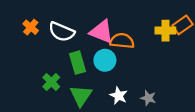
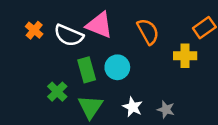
yellow cross: (165, 31) -> (185, 56), moved
pink triangle: (101, 32) -> (99, 25), moved
orange semicircle: (122, 41) -> (148, 31), moved, turned 55

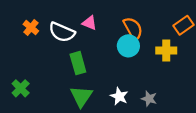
pink triangle: (99, 25) -> (89, 23), size x0.6
cyan circle: (117, 67) -> (128, 46), moved
green cross: (57, 92) -> (21, 88), moved

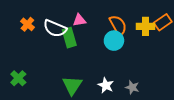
pink triangle: (89, 23) -> (79, 20), turned -32
yellow cross: (166, 50) -> (145, 26), moved
green rectangle: (78, 63) -> (69, 38), moved

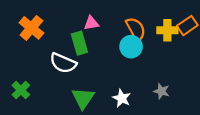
orange cross: (27, 24) -> (31, 28), size x1.5
white semicircle: (55, 28) -> (63, 63), moved
gray star: (132, 87) -> (162, 91), moved

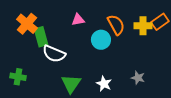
green rectangle: (79, 43) -> (41, 37), moved
cyan circle: (131, 47) -> (101, 40), moved
green cross: (21, 90) -> (18, 77), turned -35

